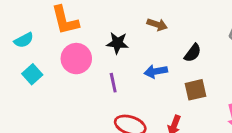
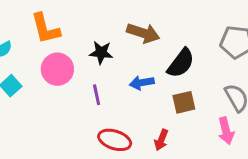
brown arrow: (157, 25) -> (143, 33), size x1.5
black semicircle: (193, 53) -> (181, 63), size x1.5

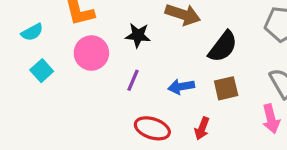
blue arrow: (142, 83) -> (181, 87), moved
purple line: (97, 95) -> (133, 80), turned 35

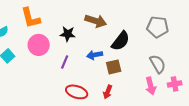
blue arrow: (181, 87) -> (95, 55), moved
brown square: (226, 88) -> (114, 67), moved

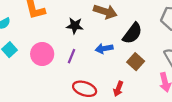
pink circle: (39, 45) -> (42, 54), moved
brown square: (114, 67) -> (136, 62), moved, turned -35

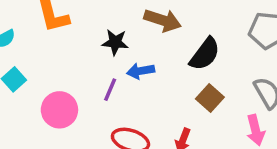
blue arrow: (104, 49) -> (141, 71), moved
pink circle: (42, 54) -> (59, 110), moved

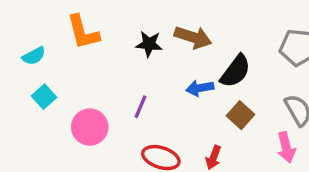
black star: (115, 42) -> (149, 44), moved
blue arrow: (141, 71) -> (200, 88), moved

